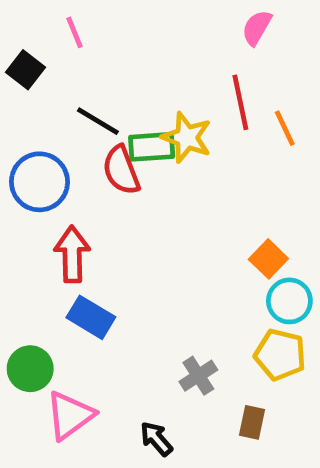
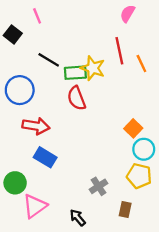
red semicircle: (121, 170) -> (76, 98), moved
red arrow: (72, 254) -> (36, 126), turned 100

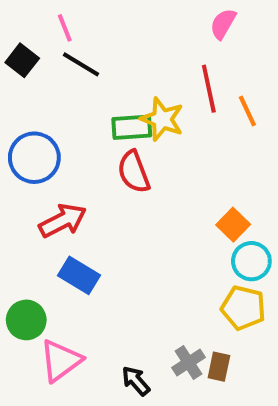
black line: (49, 60) -> (81, 64), moved
red arrow: (36, 126) -> (63, 221), turned -36
gray cross: (99, 186) -> (189, 363), moved

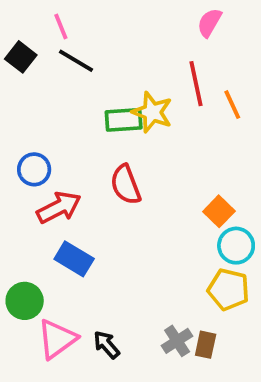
blue circle: (34, 158) -> (34, 169), moved, size x0.7
red semicircle: (134, 172) -> (126, 185), moved
black arrow: (136, 381) -> (107, 345), moved

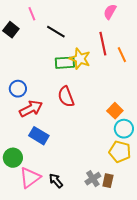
black line: (76, 61) -> (56, 32), moved

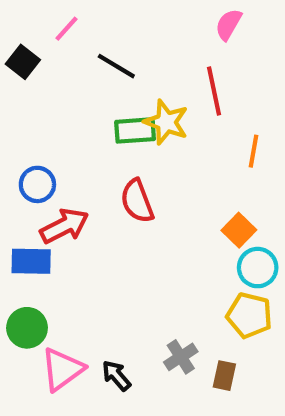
pink line: (32, 14) -> (66, 29), turned 64
orange line: (122, 55) -> (253, 151), moved, turned 35
blue rectangle: (39, 136) -> (31, 261), moved, turned -30
gray cross: (93, 179) -> (181, 357), moved

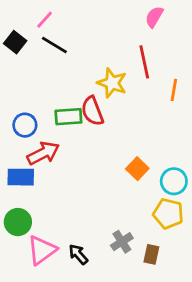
black line: (116, 66) -> (54, 45), moved
green rectangle: (135, 130) -> (68, 117), moved
orange line: (253, 151) -> (174, 90), moved
red semicircle: (137, 201) -> (92, 111), moved
orange square: (239, 230) -> (137, 169), moved

